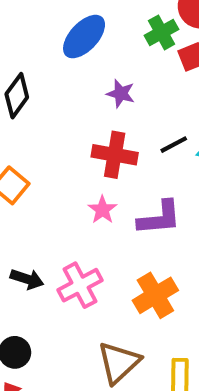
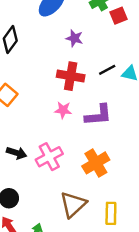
pink star: (102, 210) -> (63, 110), turned -30

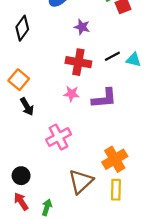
black arrow: (16, 153) -> (27, 107), moved, turned 42
orange cross: (96, 163) -> (115, 159), moved

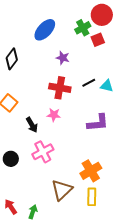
purple L-shape: (104, 98) -> (98, 123), moved
black arrow: (27, 107) -> (32, 125), moved
black circle: (21, 176) -> (11, 159), moved

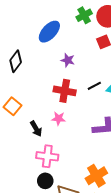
green cross: (83, 28) -> (84, 15), moved
pink cross: (43, 152) -> (47, 156), turned 35
black circle: (11, 159) -> (45, 181), moved

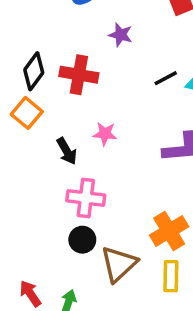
black diamond: (16, 61) -> (34, 71), moved
red cross: (65, 91) -> (79, 75), moved

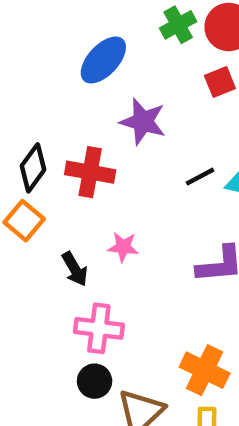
purple star: (121, 35) -> (143, 122), size x1.5
orange cross: (169, 231) -> (205, 370), turned -33

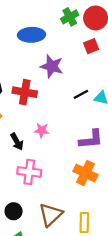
blue ellipse: (103, 60) -> (32, 35), turned 45
orange cross: (205, 370) -> (85, 173), moved
black circle: (95, 381) -> (14, 211), moved

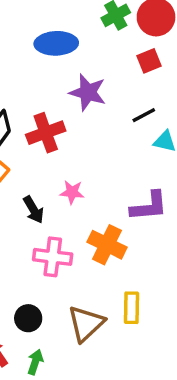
red cross: (25, 92) -> (46, 133), turned -30
black line: (81, 94) -> (144, 115), moved
orange cross: (85, 173) -> (107, 245), moved
yellow rectangle: (84, 222) -> (131, 308), moved

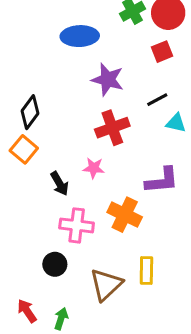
red cross: (46, 133) -> (112, 128), moved
black circle: (28, 318) -> (55, 264), moved

